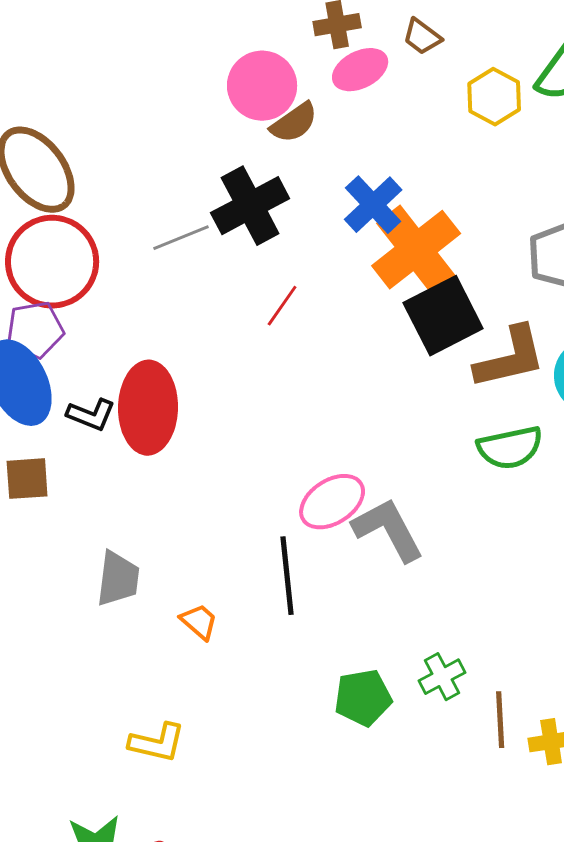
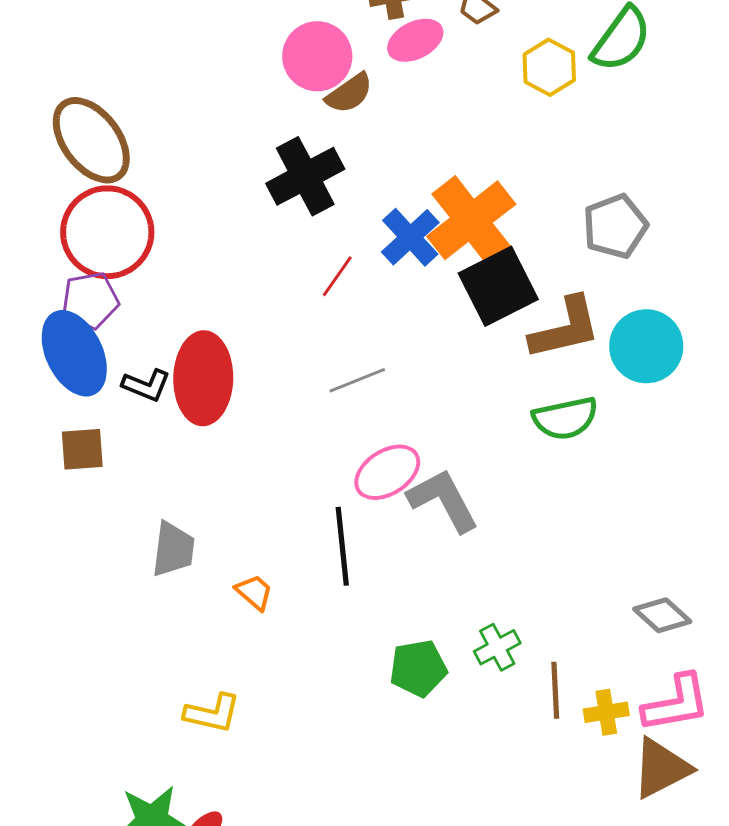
blue cross: (373, 205) -> (410, 237), moved
gray line: (181, 238) -> (357, 380), moved

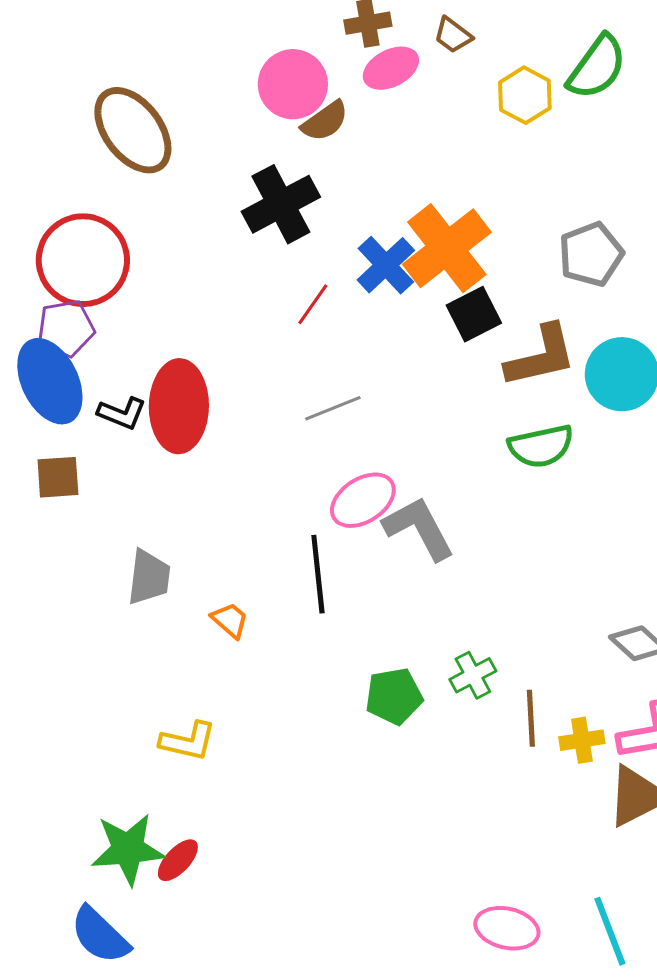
brown ellipse: (91, 140) -> (133, 130), moved
black square: (498, 286) -> (474, 314), size x0.7

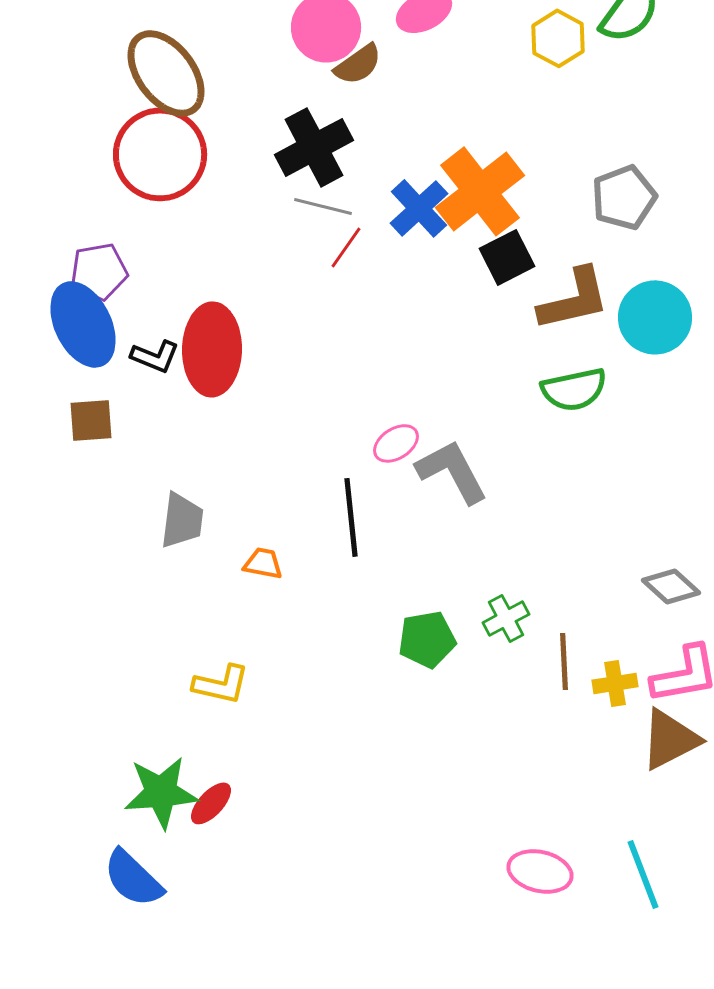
red circle: (83, 260) -> (160, 154), moved
gray line: (333, 408) -> (323, 206), moved, turned 36
pink ellipse: (363, 500) -> (396, 443), size x0.7
orange trapezoid: (230, 620) -> (263, 563), turned -30

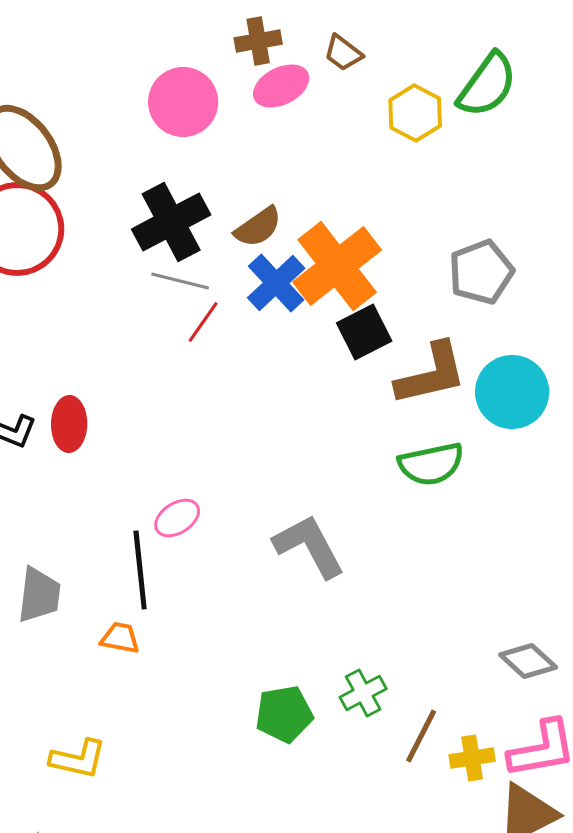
brown semicircle: (358, 64) -> (258, 227), moved
red ellipse: (212, 349) -> (69, 424), size x0.6
pink ellipse: (396, 443) -> (177, 518), moved
black line: (351, 517) -> (140, 570), moved
brown line: (564, 661) -> (421, 736), turned 30

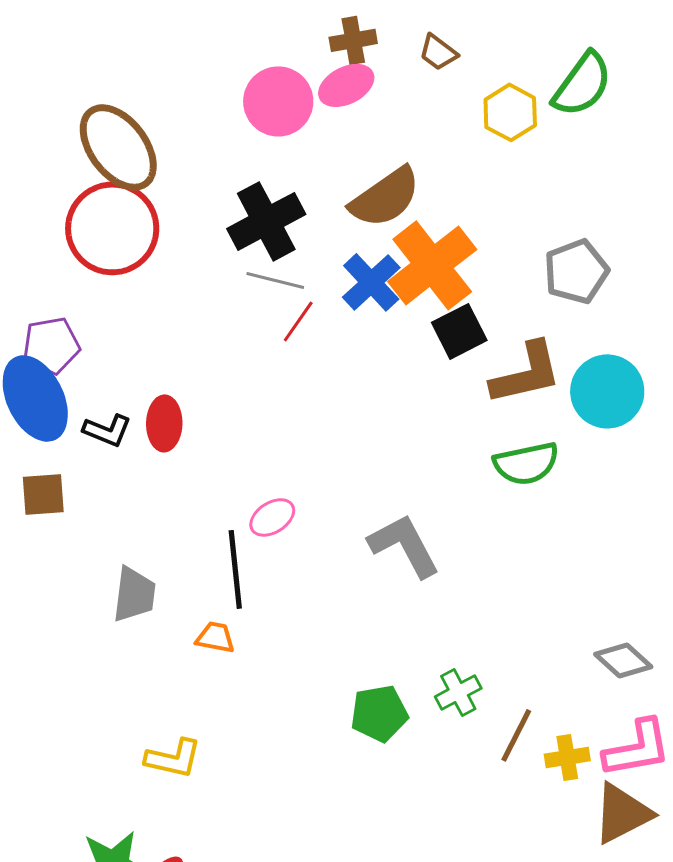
pink ellipse: (281, 86) -> (346, 85), moved
brown semicircle: (258, 227) -> (385, 197), moved, size x1.5

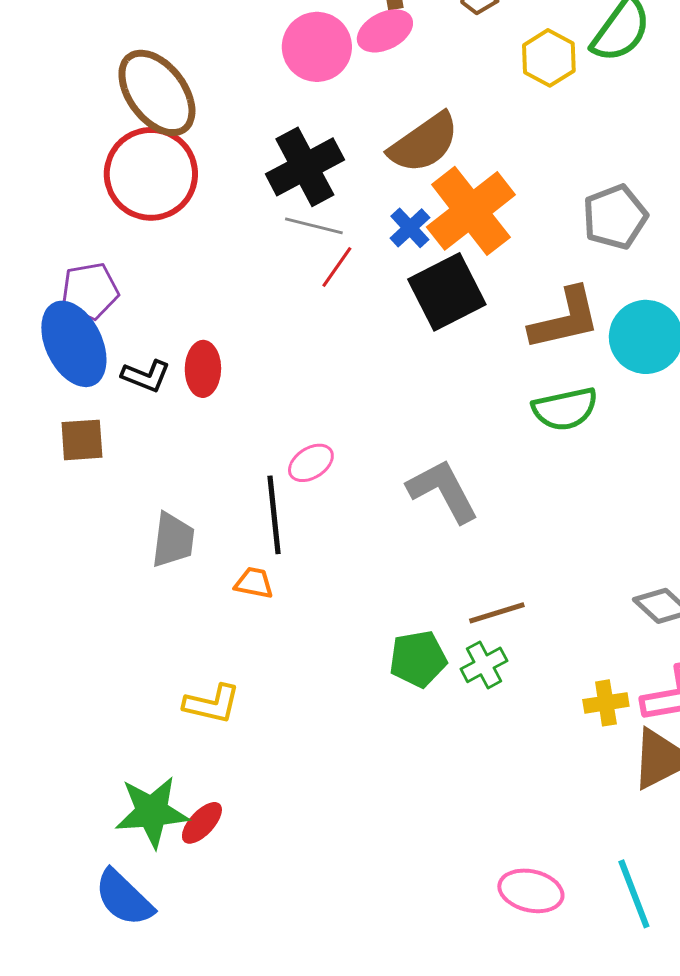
blue cross: (371, 282) -> (410, 228), size x0.7
black square: (459, 331) -> (447, 292), moved, size x1.4
green cross: (458, 692) -> (484, 665), moved
brown line: (516, 735) -> (497, 613), moved, turned 46

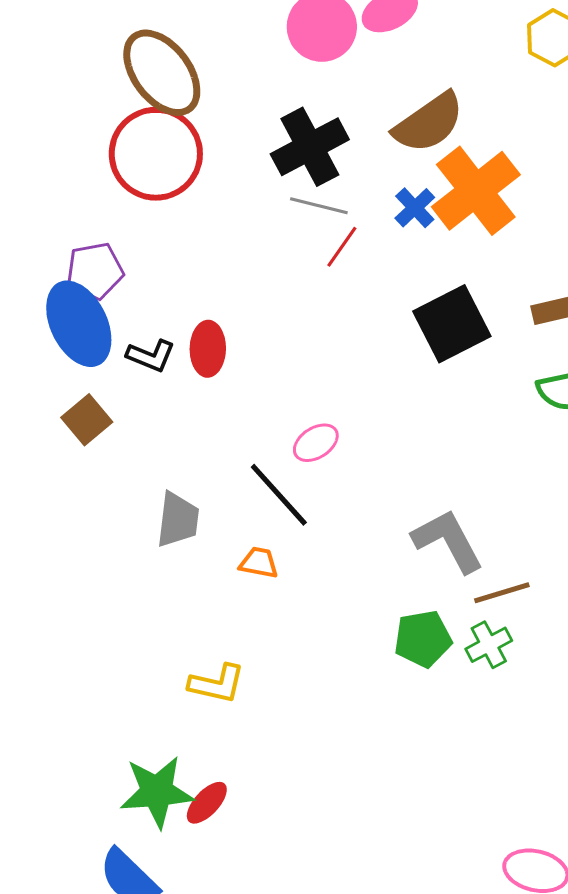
black square: (447, 292) -> (452, 324), moved
brown square: (82, 440) -> (87, 420), turned -36
gray L-shape: (443, 491) -> (448, 541), moved
black line: (274, 515) -> (279, 495), turned -36

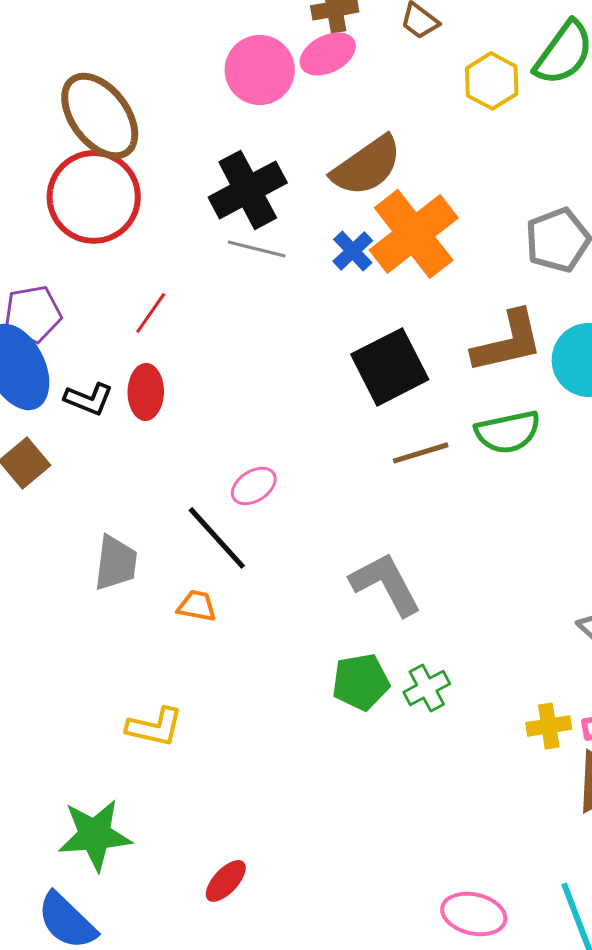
red line: (342, 247) -> (151, 313), moved
brown line: (502, 593) -> (421, 453), moved
red ellipse: (207, 803) -> (226, 881), moved

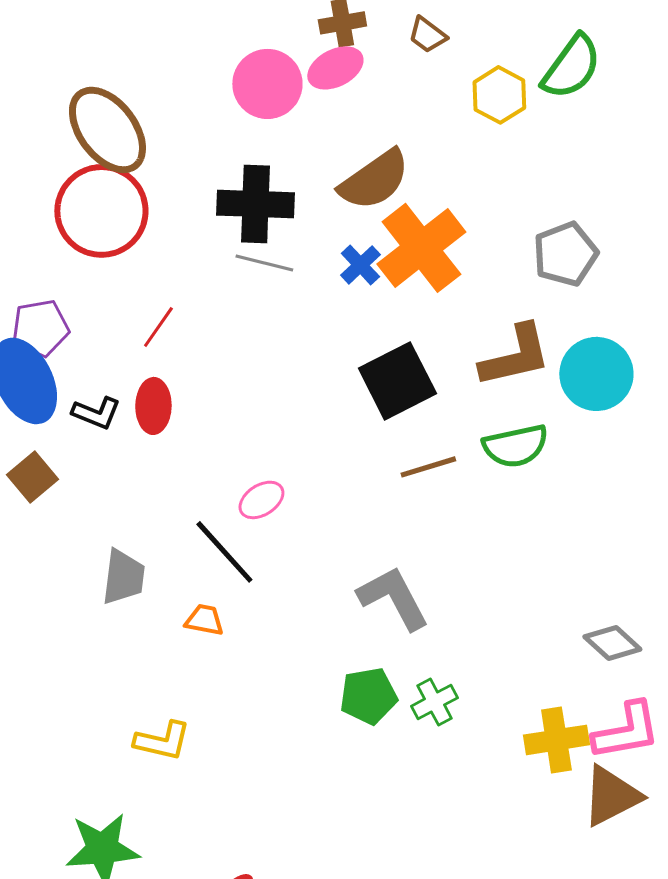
black cross: (248, 190) -> (255, 204), turned 30
yellow cross: (549, 726) -> (556, 740), size x1.4

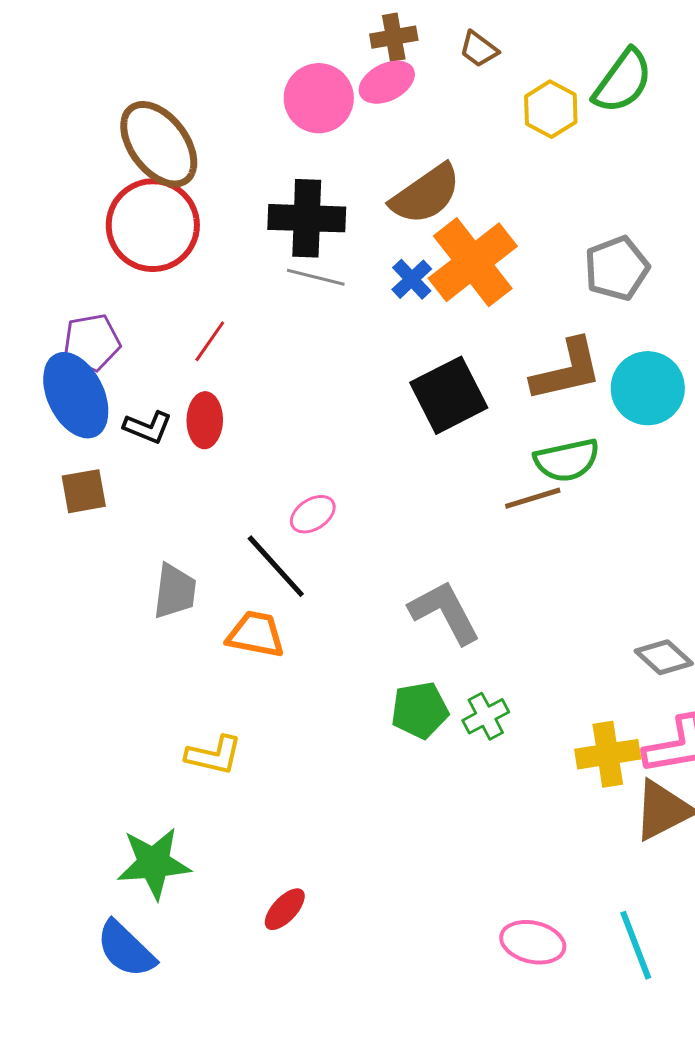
brown line: (428, 467) -> (533, 498), moved
brown square: (32, 477) -> (84, 491), turned 30
orange trapezoid: (204, 620) -> (256, 634), size x1.5

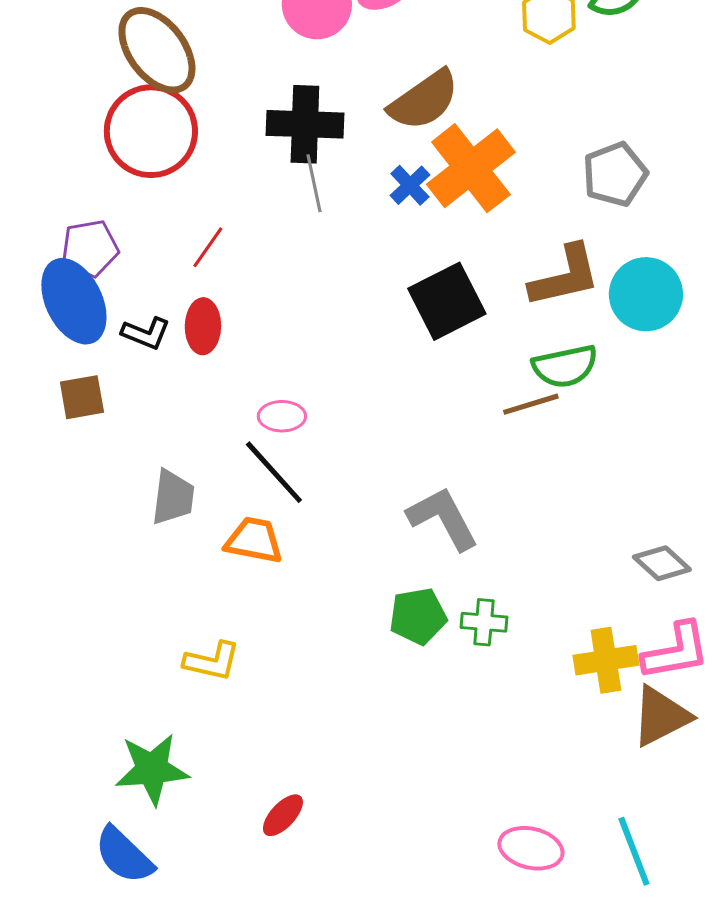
gray line: (316, 277) -> (314, 183), turned 64
pink ellipse: (313, 514) -> (282, 416), moved, turned 33
green cross: (486, 716) -> (484, 622), turned 33

